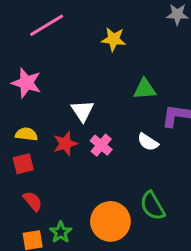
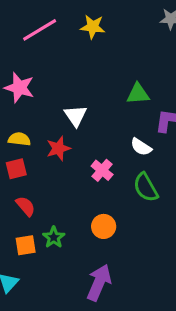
yellow star: (114, 39) -> (93, 27), moved
pink cross: (101, 145) -> (102, 170), moved
green semicircle: (152, 206) -> (146, 187), moved
orange circle: (110, 221) -> (104, 226), size x0.6

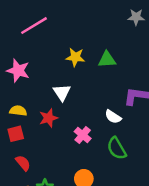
yellow star: (93, 27) -> (75, 57), moved
green triangle: (138, 94) -> (107, 60), moved

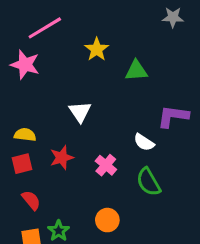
yellow star: (75, 57) -> (97, 49), moved, turned 30
pink star: (18, 71) -> (25, 65), moved
red star: (49, 118) -> (62, 158), moved

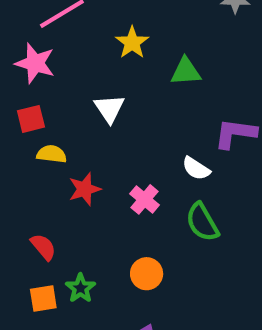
white triangle: (80, 112) -> (109, 109), moved
yellow semicircle: (25, 135) -> (52, 154), moved
red square: (22, 164) -> (31, 119), moved

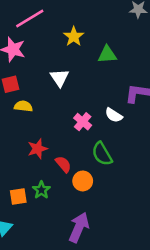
red star: (85, 189) -> (38, 149), moved
pink cross: (144, 199) -> (83, 122), moved
green semicircle: (202, 222) -> (102, 154), moved
red semicircle: (43, 247) -> (63, 164), moved

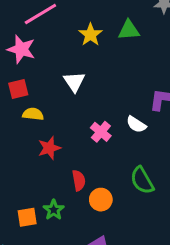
green triangle: (107, 55) -> (129, 30), moved
red star: (38, 149) -> (49, 148), moved
green semicircle: (102, 154) -> (142, 180), moved
red semicircle: (63, 164) -> (79, 180), turned 30

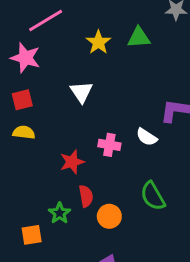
yellow semicircle: (33, 114) -> (24, 132), moved
pink cross: (101, 132) -> (109, 145), turned -30
red star: (49, 148) -> (72, 162), moved
green star: (54, 210) -> (60, 213), moved

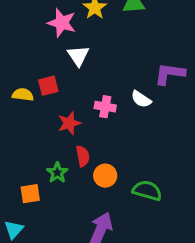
pink star: (25, 58) -> (62, 23), moved
red square: (22, 100) -> (48, 86), moved
green semicircle: (153, 196) -> (147, 191), moved, turned 136

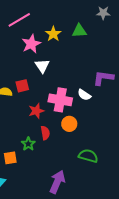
pink star: (62, 23) -> (31, 44), turned 30
pink cross: (105, 107) -> (60, 100), size x1.6
orange circle: (105, 176) -> (69, 124), moved

